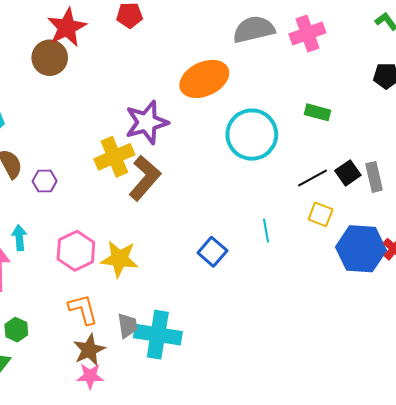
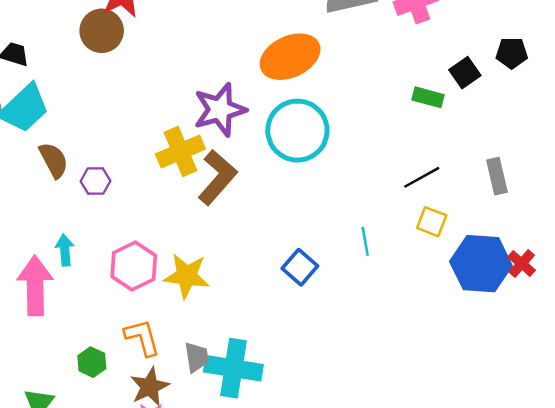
cyan circle: (252, 135) -> (297, 131), moved
black square: (348, 173) -> (465, 73), moved
green hexagon: (16, 330) -> (92, 362), moved

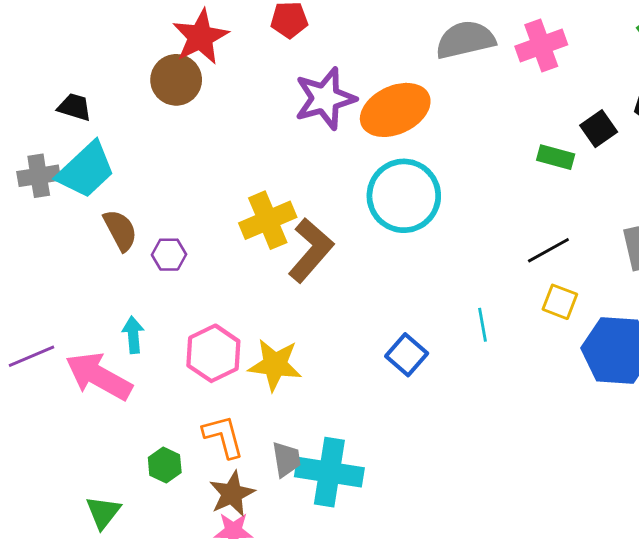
purple star: (220, 110) -> (325, 98), moved
pink arrow: (35, 286) -> (99, 376), turned -60

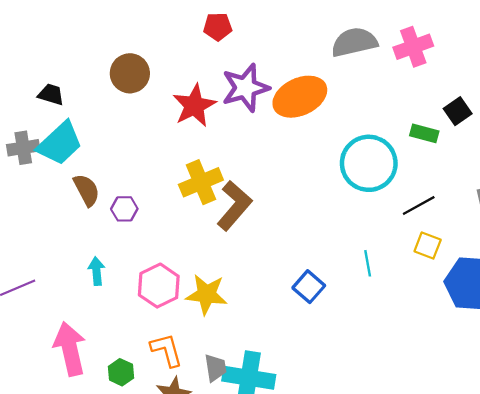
red star: (200, 37) -> (194, 106), moved
cyan circle: (404, 196) -> (369, 163), moved
pink arrow: (99, 376) -> (70, 349), moved, turned 48

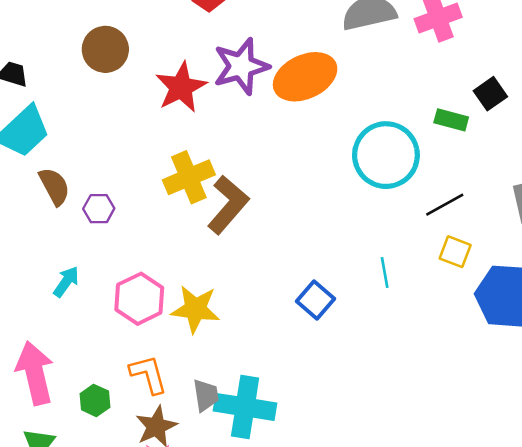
cyan arrow: (97, 271) -> (66, 282), turned 40

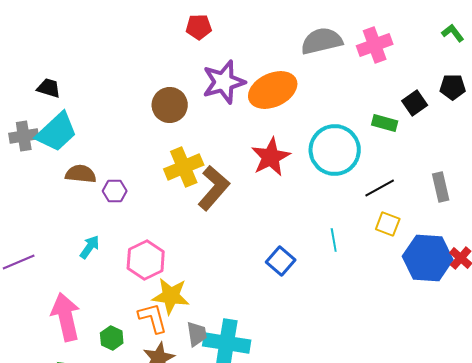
brown circle: (105, 49) -> (170, 105), moved
red star: (181, 87) -> (271, 157), moved
brown semicircle: (54, 186) -> (81, 174), turned -56
yellow star: (195, 309) -> (171, 296), moved

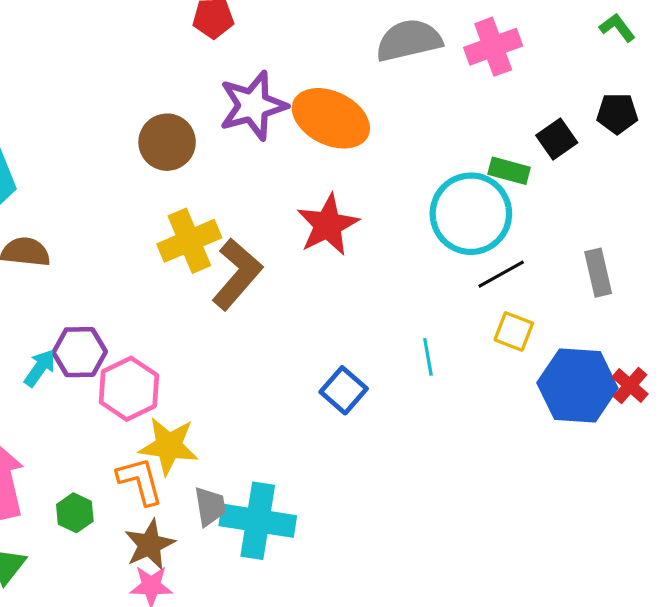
orange ellipse: (273, 90) -> (331, 118), turned 51
cyan circle: (335, 150) -> (471, 214), moved
purple hexagon: (115, 191) -> (80, 352), moved, size x1.4

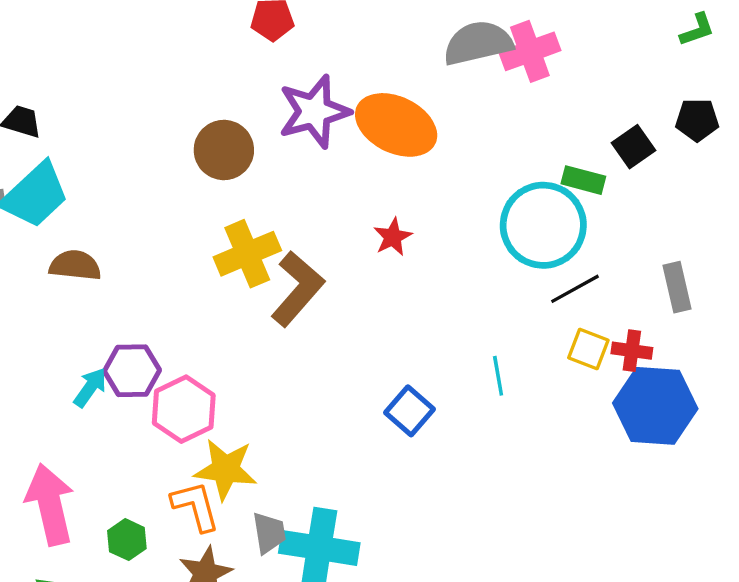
green L-shape: (617, 28) -> (697, 30), turned 108
pink cross: (493, 47) -> (530, 51), moved
red star: (328, 225) -> (393, 237), size x0.6
red cross: (630, 386) -> (632, 351), moved, turned -33

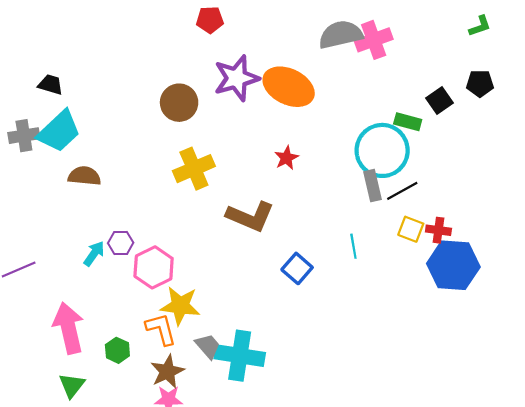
gray rectangle: (677, 287) -> (373, 186), moved
brown L-shape: (297, 289) -> (250, 216), moved, turned 72
purple hexagon: (132, 371) -> (121, 243), size x0.7
gray trapezoid: (269, 533) -> (208, 346), turned -32

